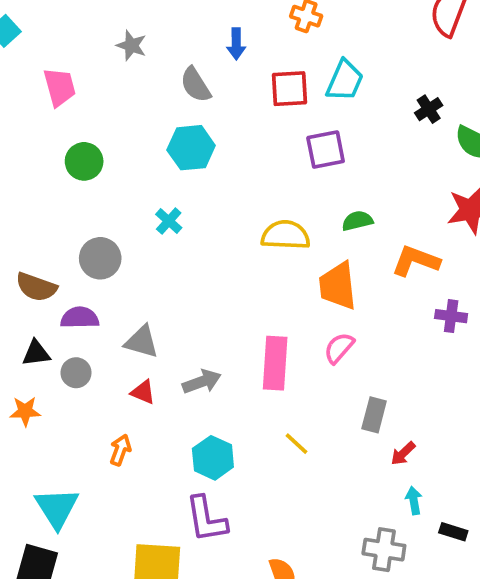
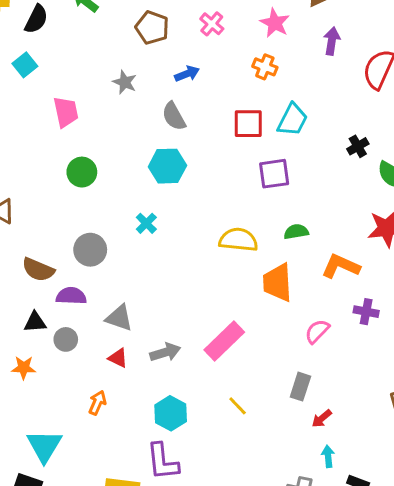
blue arrow: (236, 44) -> (187, 74), moved, turned -115
pink semicircle: (339, 348) -> (317, 331), moved
pink rectangle: (275, 363) -> (224, 341), turned 39

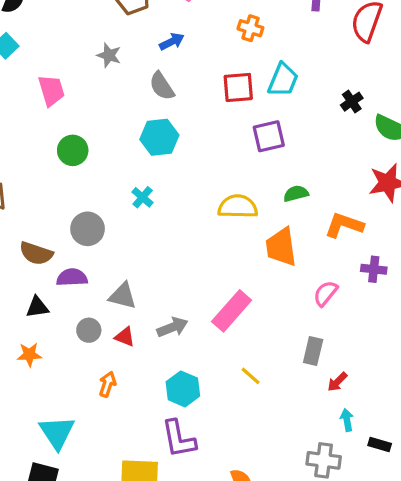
gray circle: (66, 339) -> (89, 330), moved

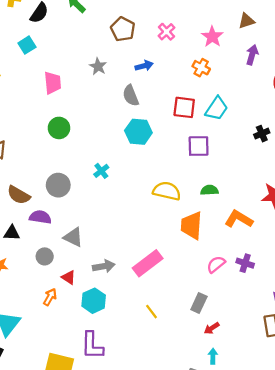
cyan hexagon: (159, 137) -> (138, 132), moved
purple cross: (374, 269) -> (245, 263), moved
red triangle: (125, 337) -> (69, 277), moved
cyan hexagon: (183, 389) -> (94, 301), moved

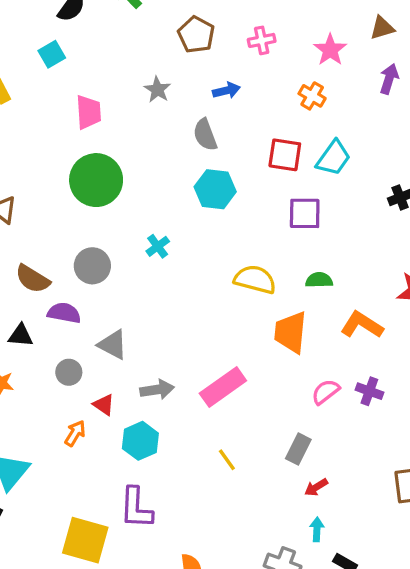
pink cross: (166, 32) -> (262, 40), turned 30
green circle: (59, 128) -> (96, 180), size x1.6

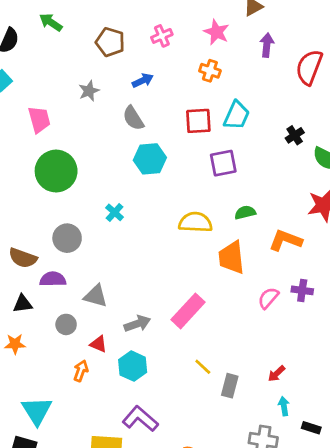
gray star: (157, 90) -> (89, 91), turned 30
gray rectangle: (298, 449) -> (230, 386), moved
purple L-shape: (136, 508) -> (140, 419), turned 140

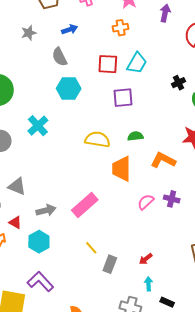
orange cross: (210, 71) -> (121, 28), turned -35
cyan cross: (115, 212) -> (38, 126), size x1.5

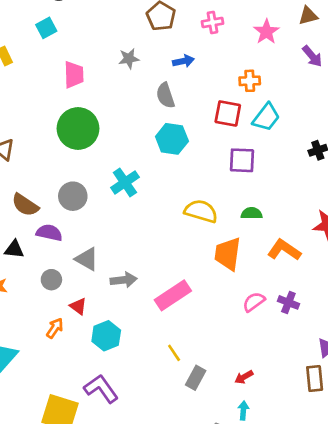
purple arrow: (165, 13) -> (312, 56), turned 120
orange cross: (121, 28) -> (250, 81), moved
gray arrow: (46, 210) -> (124, 280), moved

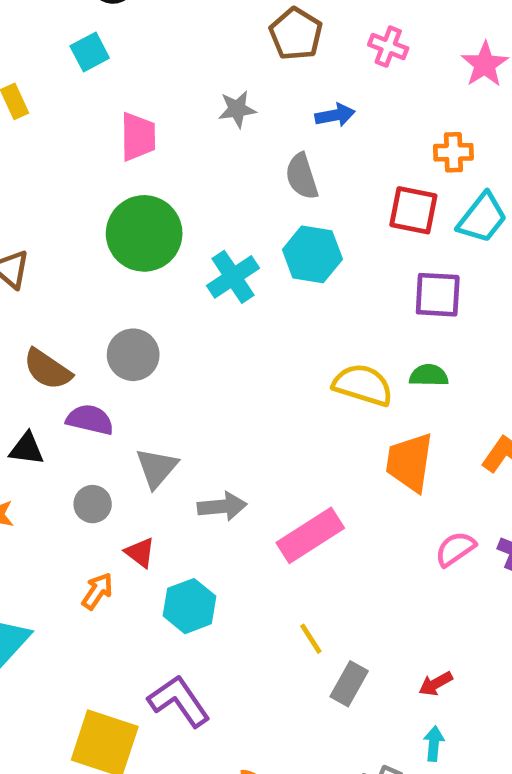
pink cross: (213, 22) -> (388, 47), turned 30
cyan cross: (125, 182) -> (233, 277), moved
green semicircle: (252, 213) -> (429, 375), moved
gray triangle: (87, 259) -> (157, 468), turned 40

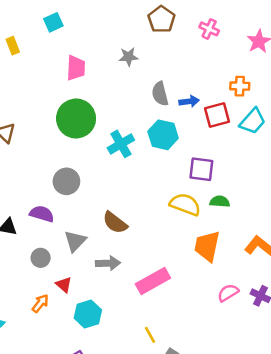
blue arrow: (335, 115) -> (189, 101), moved
red square: (413, 210) -> (217, 115), turned -30
purple square: (438, 295) -> (201, 169), moved
brown semicircle: (47, 369) -> (115, 223), moved

